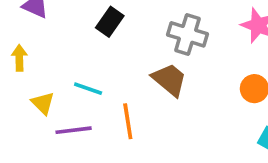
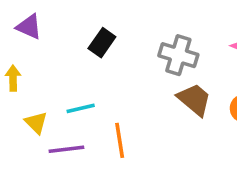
brown trapezoid: (169, 80) -> (194, 100), moved
cyan line: (88, 89) -> (81, 108), turned -32

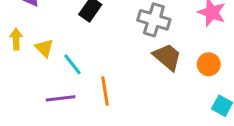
cyan line: (81, 108) -> (72, 64), turned 65
yellow triangle: (36, 123) -> (44, 48), moved

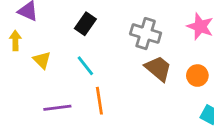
yellow arrow: (16, 39) -> (15, 41), moved
cyan line: (72, 64) -> (85, 66), moved

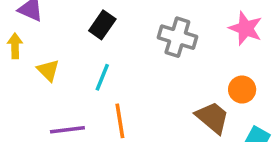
cyan line: (85, 66) -> (102, 77), turned 60
brown trapezoid: (158, 69) -> (212, 117), moved

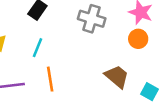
orange circle: (242, 90) -> (138, 39), moved

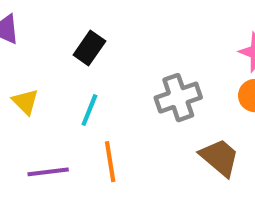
gray cross: (92, 19) -> (178, 98), moved, turned -36

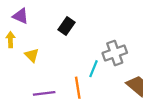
cyan line: (89, 110) -> (93, 69), moved

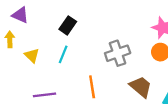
cyan line: (93, 69) -> (63, 54), moved
orange line: (78, 88) -> (92, 87), moved

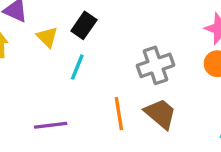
yellow triangle: (32, 56) -> (47, 37), moved
brown trapezoid: (141, 87) -> (160, 114), moved

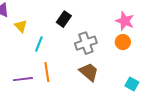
black rectangle: (84, 25) -> (64, 19), moved
orange line: (119, 114) -> (47, 72), moved

